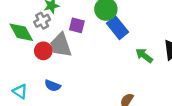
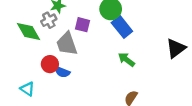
red circle: (43, 51) -> (50, 64), moved
green arrow: (144, 55) -> (126, 60), moved
blue semicircle: (53, 86) -> (62, 72), moved

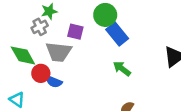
green diamond: (29, 31) -> (23, 55), moved
gray trapezoid: (67, 44) -> (59, 52), turned -65

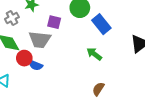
gray cross: (40, 27) -> (12, 18), moved
blue rectangle: (117, 34) -> (101, 24), moved

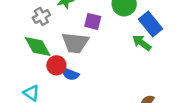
green arrow: (94, 54) -> (142, 43), moved

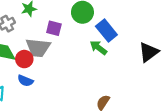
red circle: (56, 65) -> (24, 59), moved
blue semicircle: (70, 74) -> (25, 81), moved

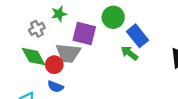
purple square: (54, 28) -> (84, 33), size x1.5

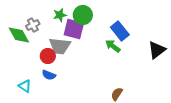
green star: (59, 14) -> (60, 15), moved
green circle: (113, 17) -> (83, 15), moved
green diamond: (33, 57) -> (19, 35), moved

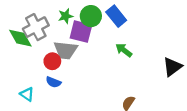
gray cross: (33, 25) -> (36, 27), size x1.6
blue rectangle: (120, 31) -> (116, 16), moved
black triangle: (157, 50) -> (172, 67), moved

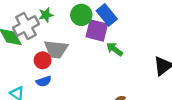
green star: (66, 16) -> (46, 15), moved
purple square: (81, 31) -> (97, 30), moved
blue semicircle: (53, 82) -> (44, 81), turned -40

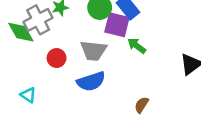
gray trapezoid: (56, 49) -> (94, 51), moved
blue semicircle: (44, 81) -> (91, 81), moved, size x1.6

